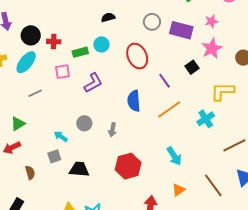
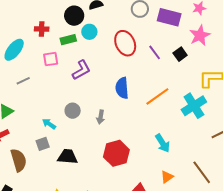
black circle: (31, 35) -> (74, 16), moved
purple line: (165, 81) -> (155, 52), moved
cyan cross: (206, 119) -> (194, 106), size x1.4
brown semicircle: (30, 173) -> (19, 160), size x1.6

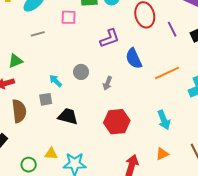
purple L-shape: (81, 70) -> (110, 38), moved
blue semicircle: (122, 88) -> (134, 58), turned -30

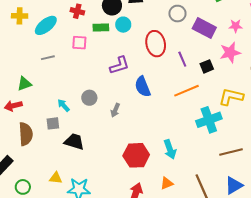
orange line: (167, 73) -> (186, 91), moved
red hexagon: (117, 122) -> (136, 155), moved
green circle: (29, 165) -> (23, 187), moved

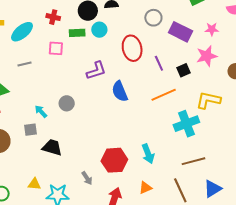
gray arrow: (115, 110) -> (87, 178), moved, turned -56
brown line: (231, 152) -> (194, 161), moved

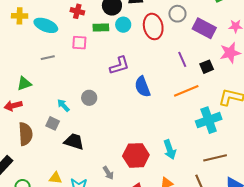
cyan ellipse: (22, 32) -> (46, 25), turned 60
red ellipse: (132, 48) -> (153, 26), moved
gray square: (31, 130) -> (53, 123), turned 32

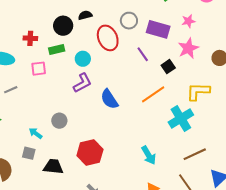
cyan circle: (123, 25) -> (83, 59), moved
purple line: (182, 59) -> (143, 54), moved
red hexagon: (136, 155) -> (90, 153), moved

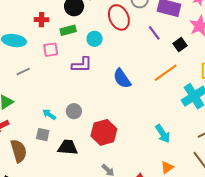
purple L-shape: (82, 83) -> (82, 65), moved, turned 30
gray circle: (59, 121) -> (74, 111), moved

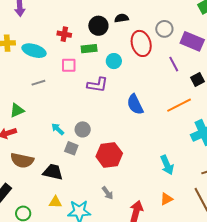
gray square: (43, 135) -> (71, 148), moved
black trapezoid: (68, 147) -> (53, 172), moved
brown semicircle: (19, 151) -> (22, 160), turned 110

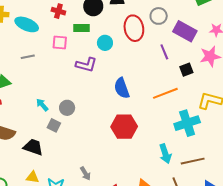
red hexagon: (109, 155) -> (124, 127), moved
cyan arrow: (167, 165) -> (165, 154), moved

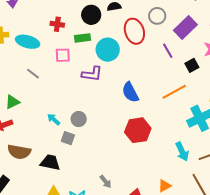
purple rectangle: (185, 31) -> (185, 28), turned -65
cyan circle: (105, 43) -> (108, 50), size x1.5
gray line: (28, 57) -> (33, 74), turned 56

